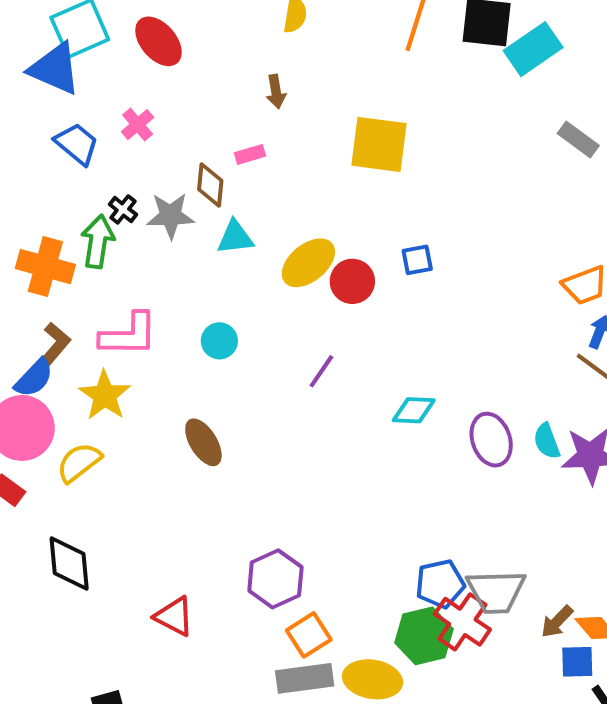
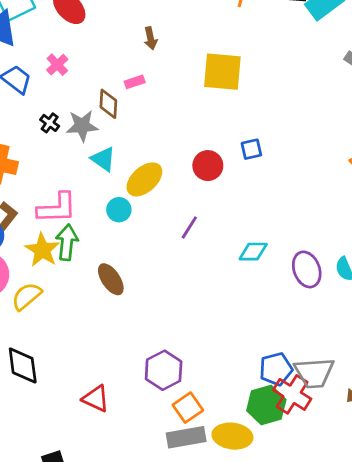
cyan triangle: (235, 237) -> (103, 159), moved, turned 44
green arrow: (98, 242) -> (67, 242), moved
yellow ellipse: (308, 263) -> (144, 179), moved

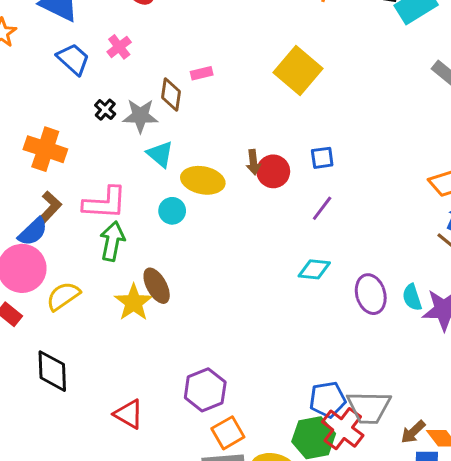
brown arrow: (151, 38) -> (253, 162), moved
yellow square: (222, 72) -> (298, 70), turned 30
yellow ellipse: (144, 179) -> (203, 180), turned 48
purple line: (189, 228) -> (322, 208), moved
yellow star: (42, 250) -> (134, 302), moved

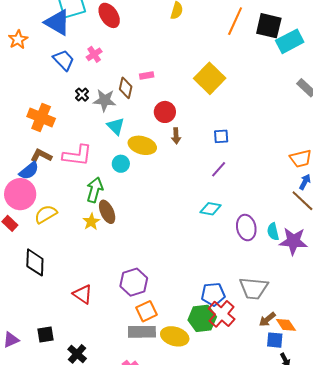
red circle: (273, 171) -> (165, 112), moved
brown L-shape: (50, 207) -> (41, 156), turned -110
green arrow: (112, 241) -> (95, 190), moved
yellow star: (134, 302) -> (91, 222), size x0.7
gray trapezoid: (369, 407) -> (254, 288), moved

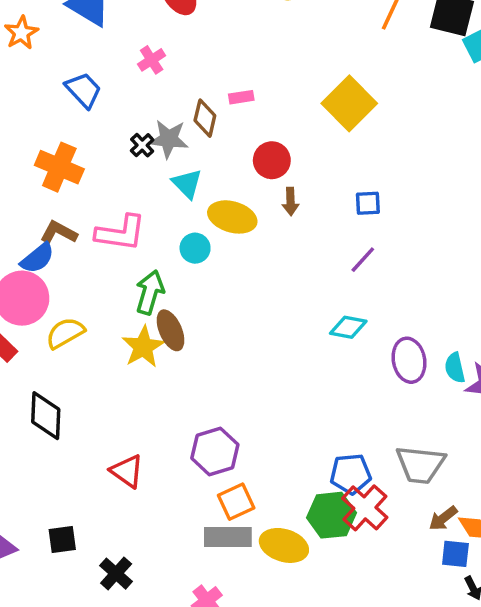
blue trapezoid: (64, 60) -> (83, 90), moved
black cross: (82, 95) -> (142, 145), moved
yellow star: (91, 222) -> (143, 347), size x1.4

